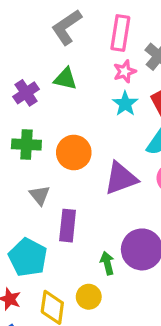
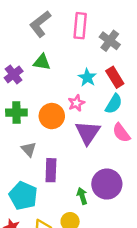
pink star: (125, 71) -> (76, 103), moved
purple triangle: (121, 178) -> (88, 133), turned -32

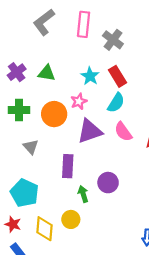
green triangle: (42, 62) -> (47, 73), moved
purple triangle: (88, 133) -> (90, 131), turned 36
purple rectangle: (51, 170) -> (68, 166), moved
purple circle: (107, 184) -> (108, 183), size x0.7

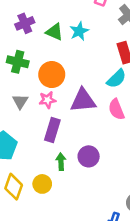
cyan star: (90, 76) -> (79, 31), moved
pink star: (79, 101) -> (47, 100), moved

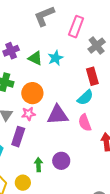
purple rectangle: (52, 130) -> (18, 137), moved

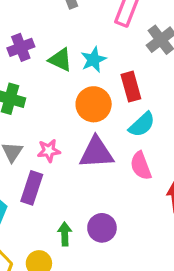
red rectangle: (92, 76) -> (131, 87), moved
orange circle: (32, 93) -> (94, 104), moved

